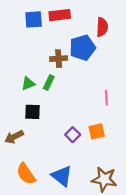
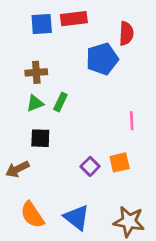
brown cross: (59, 59) -> (36, 72), moved

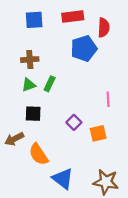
red rectangle: (74, 19) -> (73, 17), moved
purple square: (90, 166) -> (74, 122), moved
orange semicircle: (32, 215) -> (39, 154), moved

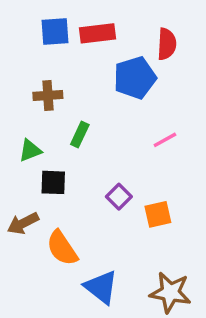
red rectangle: (73, 17) -> (98, 33), moved
green triangle: (29, 85) -> (30, 150), moved
pink line: (108, 99) -> (165, 140), moved, turned 64

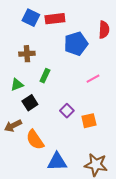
blue square: (55, 32) -> (31, 18), turned 30
red semicircle: (167, 44) -> (104, 30), moved
black square: (53, 182) -> (30, 103), turned -35
blue triangle: (101, 287) -> (57, 162), turned -40

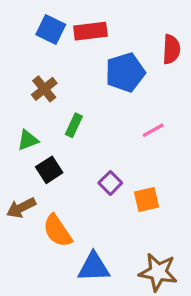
brown cross: (27, 54) -> (44, 89), turned -35

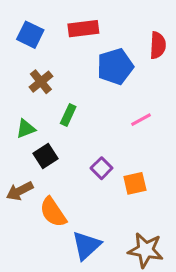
blue square: (51, 30) -> (30, 35), moved
blue triangle: (94, 267) -> (86, 246), turned -40

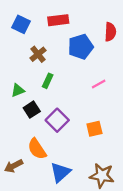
brown cross: (41, 82) -> (38, 54), moved
purple square: (102, 168) -> (57, 120), moved, size x1.5
brown arrow: (20, 191) -> (14, 166), moved

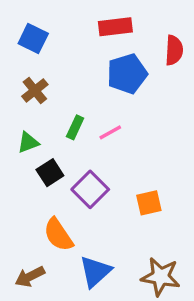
red rectangle: (58, 20) -> (115, 27), moved
brown cross: (38, 54) -> (35, 90), moved
pink line: (99, 84) -> (110, 132), moved
brown arrow: (14, 166) -> (30, 277), moved

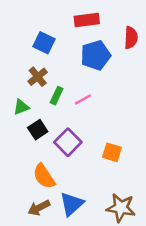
blue square: (33, 38) -> (44, 43), moved
brown cross: (35, 90) -> (38, 77), moved
orange square: (149, 203) -> (112, 152), turned 30
brown arrow: (30, 277) -> (39, 208), moved

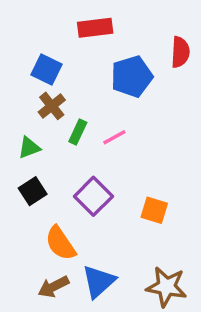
red rectangle: (87, 20) -> (95, 28), moved
blue square: (44, 43) -> (47, 69), moved
black square: (38, 130) -> (33, 191), moved

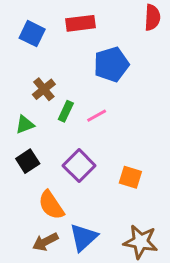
red semicircle: (180, 52) -> (152, 17), moved
blue square: (47, 69) -> (32, 34), moved

